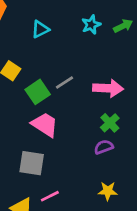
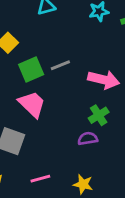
pink line: (50, 196) -> (40, 179), moved

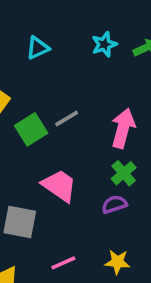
pink arrow: (104, 80) -> (123, 128), turned -80
pink trapezoid: (32, 104) -> (59, 186), moved

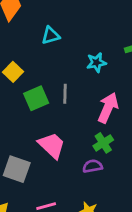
cyan star: (104, 44) -> (96, 63), moved
gray line: (67, 118) -> (65, 94), turned -66

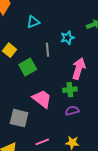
gray line: (65, 94) -> (48, 50), moved
green cross: (103, 143) -> (70, 90), moved, turned 32

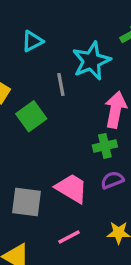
cyan star: (67, 38) -> (91, 61), size x1.6
pink trapezoid: (42, 99) -> (72, 188), moved

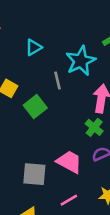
green cross: (105, 146) -> (94, 127), turned -36

